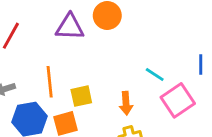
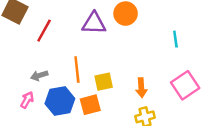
cyan line: (155, 75) -> (175, 39), moved, turned 49

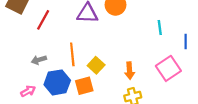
yellow square: (104, 82) -> (96, 65), turned -35
pink arrow: (27, 100) -> (28, 91), moved, turned 32

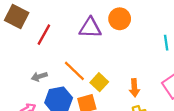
orange line: (72, 54) -> (74, 71), turned -40

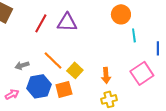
orange circle: (120, 19) -> (121, 14), moved
red line: (44, 35) -> (41, 23), moved

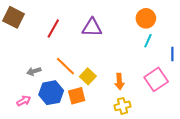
orange circle: (121, 14) -> (146, 18), moved
purple triangle: (67, 22) -> (92, 27), moved
cyan line: (134, 35) -> (148, 41), turned 32

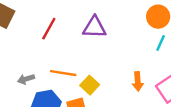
orange line: (65, 66) -> (63, 73), turned -35
orange arrow: (119, 81) -> (138, 81), moved

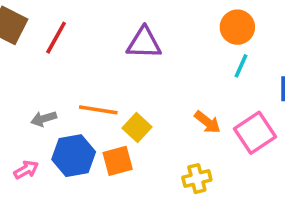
red line: (49, 29) -> (56, 38), moved
orange arrow: (138, 81) -> (207, 122), turned -48

